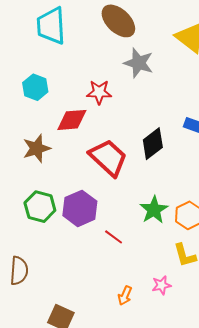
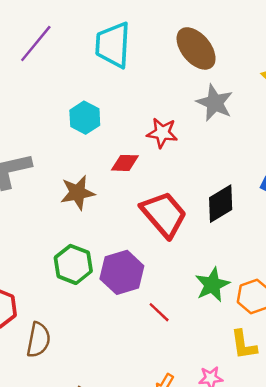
red diamond: (72, 120) -> (125, 163), size x0.7

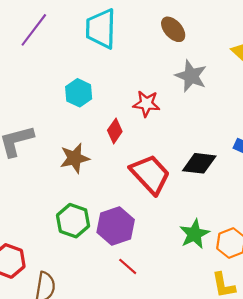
brown ellipse: (196, 48) -> (173, 29), size x0.7
red diamond: (125, 163) -> (115, 131), turned -55
black diamond: (221, 204) -> (199, 163), turned 40
red line: (159, 312) -> (128, 266), moved

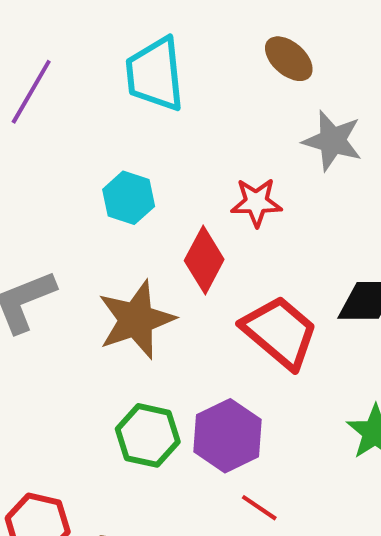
red diamond: (115, 131) -> (204, 260), size x1.4
brown star: (75, 158) -> (136, 320), size x1.4

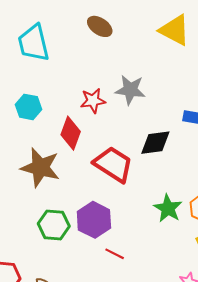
gray star: (332, 141) -> (130, 90), moved
brown star: (136, 320) -> (40, 168), turned -30

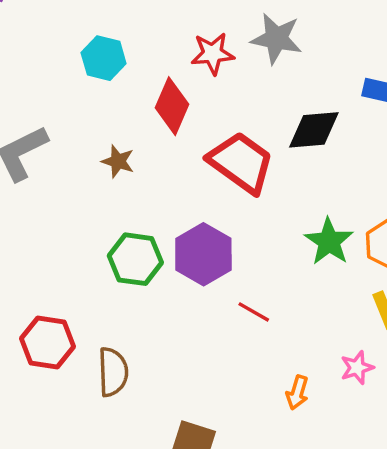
brown star: (40, 168) -> (118, 161), size x0.5
red line: (115, 254) -> (254, 312), moved

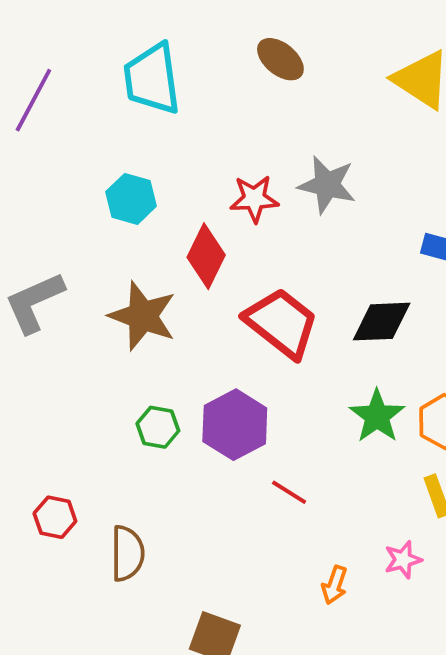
black diamond: (314, 130) -> (382, 322), moved
brown star: (118, 161) -> (143, 316), size x1.8
green hexagon: (135, 259) -> (158, 427), size x0.7
red hexagon: (48, 343) -> (55, 517), size x0.7

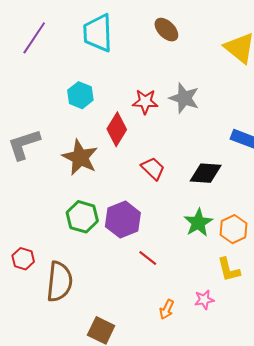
red trapezoid: (282, 323) -> (153, 169), size x0.6
green hexagon: (158, 427) -> (82, 217), size x1.4
brown semicircle: (127, 553) -> (59, 282), size x1.4

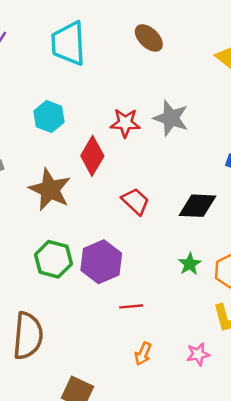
green star: (198, 223) -> (190, 264), size x0.7
red line: (148, 258) -> (131, 306), turned -42
orange arrow: (167, 309) -> (143, 354), moved

